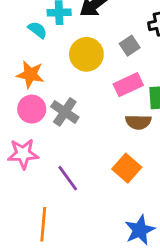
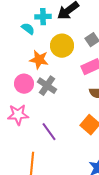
orange star: (30, 74) -> (39, 60), moved

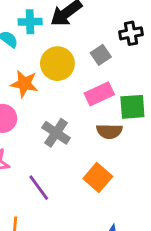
gray cross: (47, 86) -> (56, 133), moved

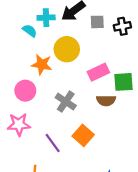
gray square: (101, 55) -> (97, 22), moved, turned 32
orange square: (98, 177) -> (83, 135), moved

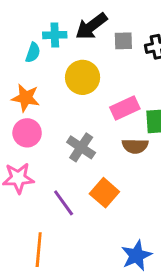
cyan semicircle: (30, 31) -> (33, 53), turned 72
orange star: (42, 64) -> (26, 98), moved

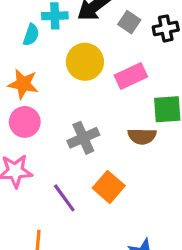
gray square: (123, 41) -> (129, 22), turned 36
pink rectangle: (125, 108) -> (131, 76), moved
gray cross: (81, 147) -> (83, 138), turned 32

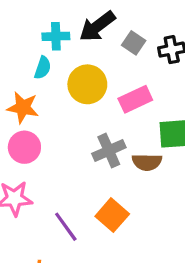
cyan semicircle: (31, 35) -> (43, 68), moved
gray cross: (83, 138) -> (109, 151), moved

